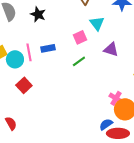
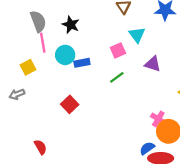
pink line: (29, 52) -> (43, 43), moved
cyan circle: (15, 59) -> (65, 55), moved
red square: (24, 85) -> (70, 104), moved

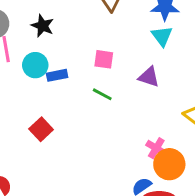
cyan triangle: (137, 35) -> (162, 36), moved
pink square: (118, 50) -> (104, 59), turned 32
green line: (117, 77) -> (102, 94), turned 64

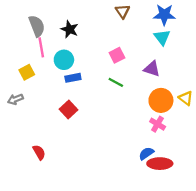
pink square: (104, 59) -> (117, 55), turned -35
blue rectangle: (57, 75) -> (73, 78), moved
orange circle: (169, 164) -> (161, 100), moved

